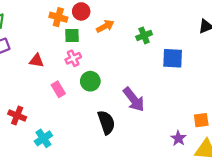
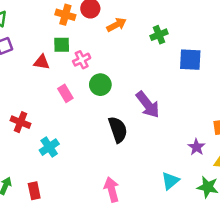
green square: (72, 35) -> (62, 45), moved

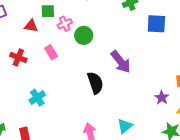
green circle: (100, 85) -> (84, 35), moved
red cross: (20, 122) -> (18, 58), moved
cyan triangle: (170, 181) -> (125, 126), moved

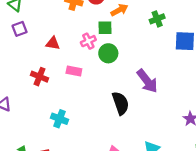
green square: (48, 11) -> (105, 28), moved
pink rectangle: (51, 52) -> (74, 71), turned -48
cyan cross: (37, 98) -> (59, 119), turned -35

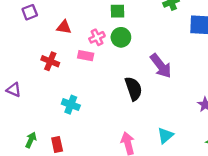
pink cross: (88, 41) -> (97, 37), moved

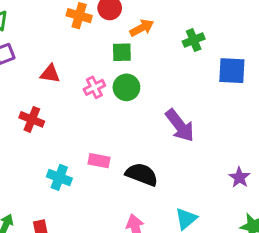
pink rectangle: (86, 56) -> (99, 161), moved
black semicircle: (133, 89) -> (142, 174), moved, turned -50

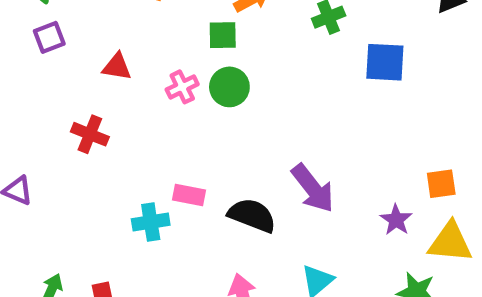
purple arrow: (180, 126) -> (313, 188), moved
cyan cross: (59, 177) -> (151, 222), moved, turned -30

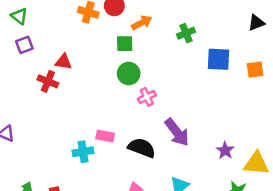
pink cross: (182, 87) -> (147, 97), moved
red cross: (90, 134) -> (48, 81), moved
orange square: (441, 184) -> (255, 70), moved

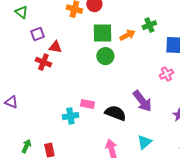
orange arrow: (142, 23) -> (127, 35), moved
green square: (125, 44) -> (102, 33), size x1.5
purple square: (24, 45) -> (37, 34), moved
pink cross: (147, 97) -> (166, 74), moved

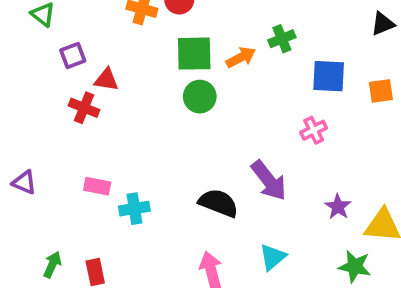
pink rectangle: (87, 104) -> (97, 186), moved

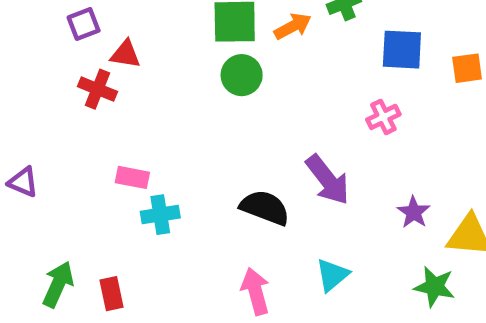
pink rectangle: (97, 186) -> (132, 177), moved
green arrow: (52, 265) -> (58, 284), size x1.4

